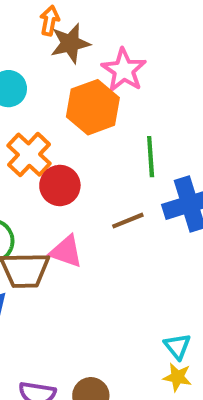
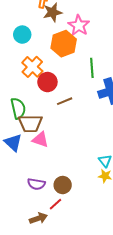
brown line: (128, 221) -> (65, 101), moved
pink triangle: (66, 251) -> (40, 140), moved

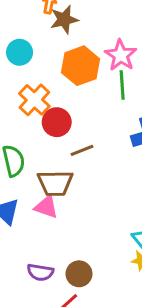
pink star: (79, 25) -> (121, 55), moved
green line: (92, 68) -> (122, 85), moved
brown trapezoid: (30, 123) -> (55, 183), moved

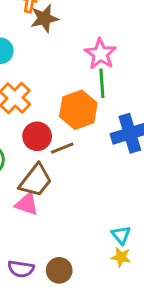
orange hexagon: (80, 66) -> (78, 110), moved
red circle: (57, 122) -> (37, 136), moved
brown trapezoid: (55, 183) -> (36, 180), turned -51

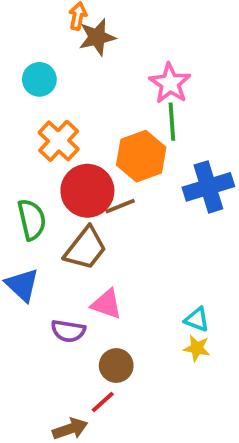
red circle: (37, 136) -> (87, 191), size x1.4
pink triangle: (27, 204) -> (107, 304), moved
cyan triangle: (121, 235) -> (197, 319), turned -30
purple semicircle: (21, 269) -> (68, 331), moved

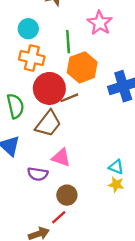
cyan circle: (39, 79) -> (28, 29), moved
green line: (172, 122) -> (68, 42), moved
orange cross: (59, 141) -> (32, 58), turned -30

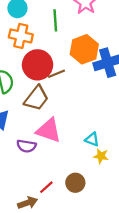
orange hexagon: (82, 67) -> (84, 49), moved
pink triangle: (61, 158) -> (49, 130), size x1.4
cyan triangle: (116, 167) -> (92, 139), moved
brown circle: (67, 195) -> (75, 183), moved

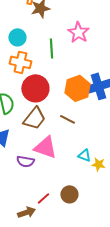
orange hexagon: (84, 49) -> (77, 88), moved
brown line: (56, 74) -> (67, 119), moved, turned 49
yellow star: (101, 156) -> (98, 164), moved

